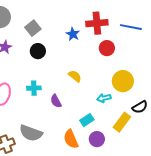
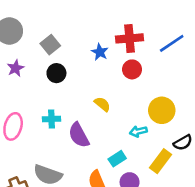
blue line: (131, 27) -> (172, 43), turned -45
red circle: (107, 48) -> (132, 69), moved
purple semicircle: (56, 101) -> (79, 135), size x1.5

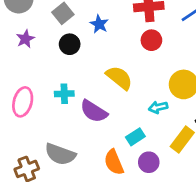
blue star: (100, 52) -> (99, 24), moved
yellow semicircle: (102, 104) -> (119, 78), size x1.5
purple semicircle: (79, 135) -> (94, 111), turned -30

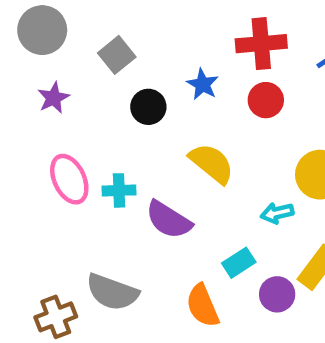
blue star: (99, 24) -> (203, 84), moved
black circle: (70, 44) -> (148, 107), moved
pink ellipse: (23, 102) -> (69, 179), moved, turned -40
purple circle: (149, 162) -> (277, 294), moved

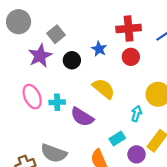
purple star: (53, 98) -> (40, 56), moved, size x1.5
cyan arrow: (277, 213) -> (136, 114), turned 119

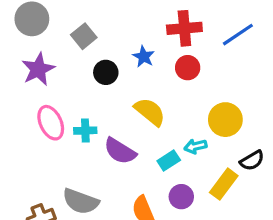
purple star: (40, 56) -> (38, 69), moved
cyan arrow: (136, 114) -> (195, 146), turned -119
cyan rectangle: (117, 139) -> (169, 160), moved
purple circle: (136, 154) -> (181, 197), moved

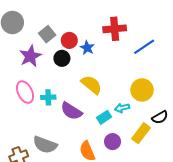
blue line: (238, 35) -> (144, 47), moved
red circle: (188, 68) -> (69, 40), moved
purple star: (38, 69) -> (30, 56), moved

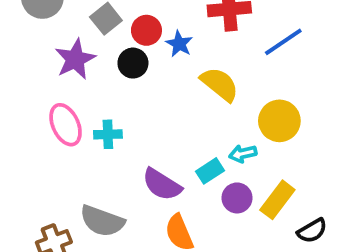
yellow semicircle: (91, 85) -> (220, 84), moved
purple semicircle: (71, 111) -> (162, 184), moved
black semicircle: (160, 117) -> (312, 231), moved
purple circle: (112, 142) -> (237, 198), moved

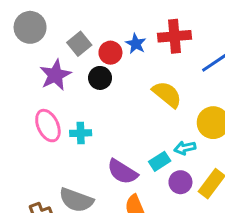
blue star: (179, 44) -> (136, 44), moved

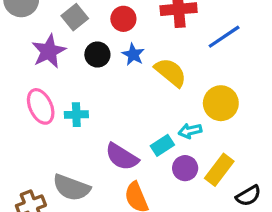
blue star: (136, 44) -> (133, 55), moved
red circle: (110, 53) -> (123, 19), moved

